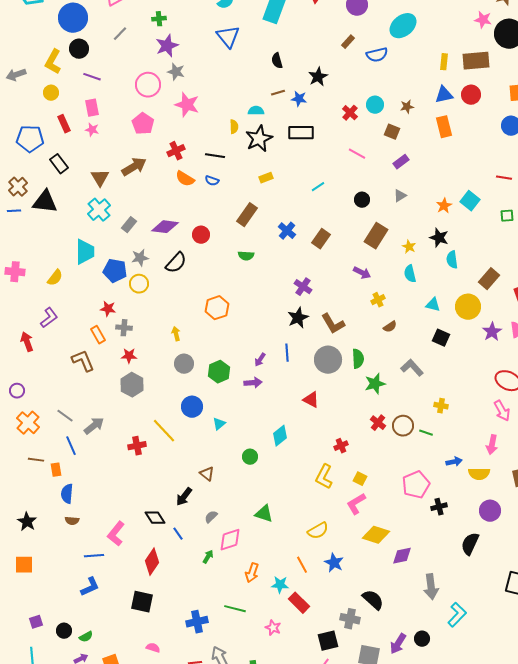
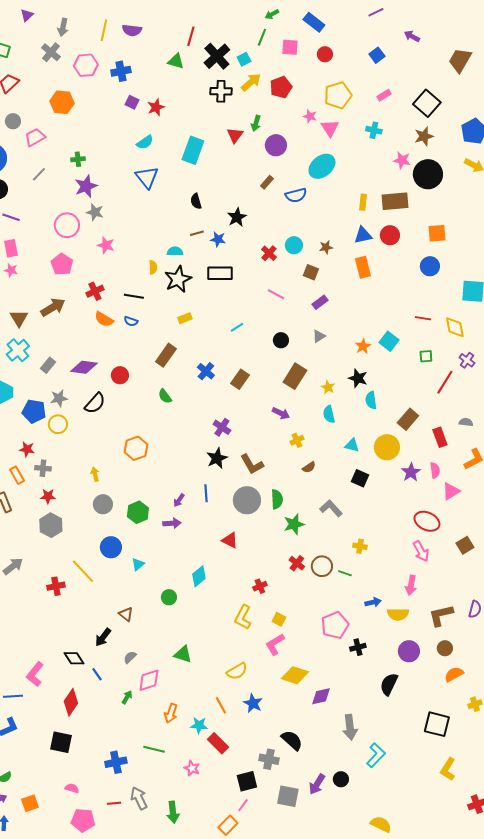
pink star: (187, 105) -> (106, 245), size x0.7
green semicircle: (246, 256) -> (165, 396), turned 49

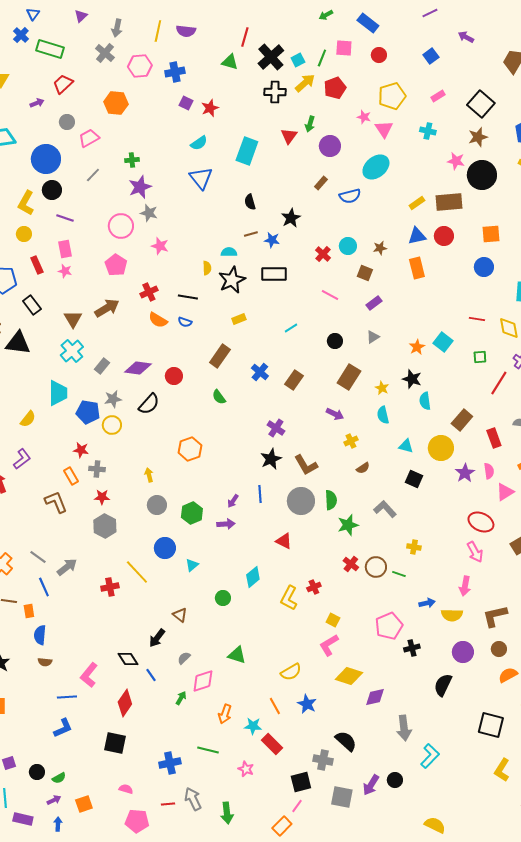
green line: (262, 37) -> (322, 58), moved
yellow rectangle: (363, 202) -> (417, 203), turned 49
yellow L-shape: (243, 617) -> (289, 598), moved

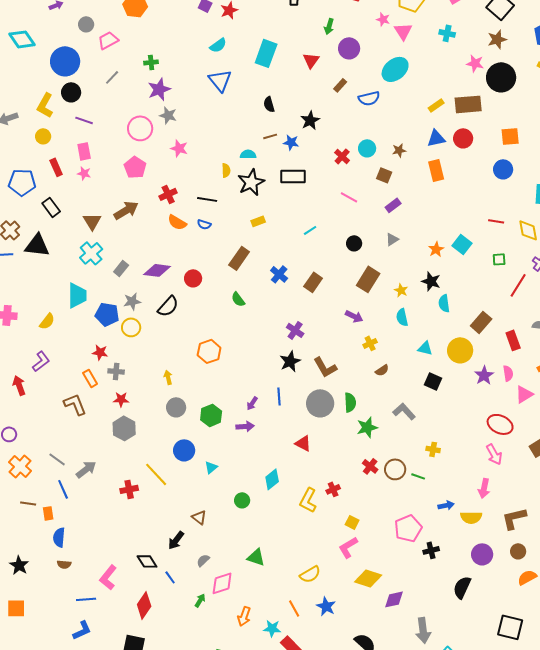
red triangle: (289, 136) -> (311, 60), moved

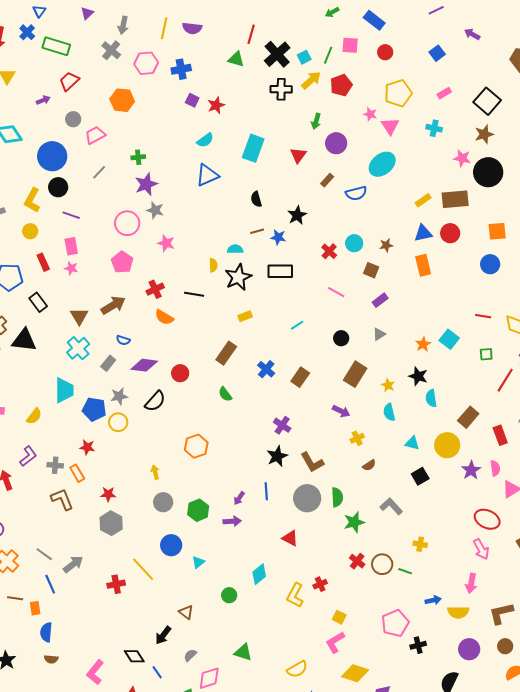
blue triangle: (220, 80) -> (207, 175), turned 45
blue semicircle: (204, 224) -> (123, 340), moved
gray cross: (116, 371) -> (55, 465), moved
black square: (433, 381) -> (420, 476), turned 36

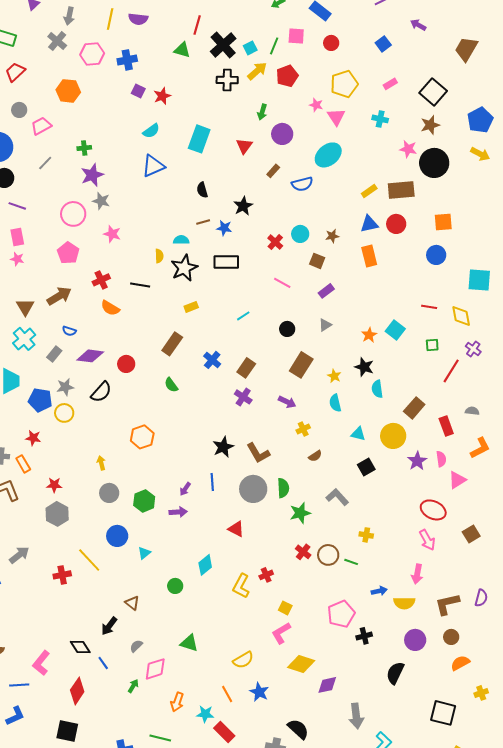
purple cross: (282, 425) -> (243, 397), moved

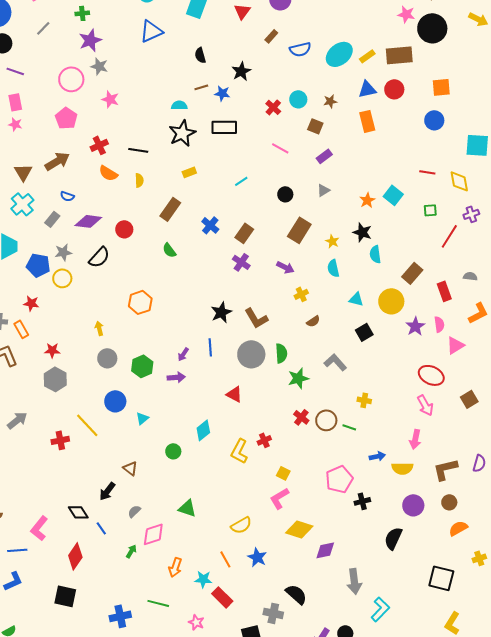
cyan ellipse: (328, 155) -> (339, 54), moved
yellow semicircle: (159, 256) -> (139, 180), moved
purple cross: (473, 349) -> (471, 214), turned 35

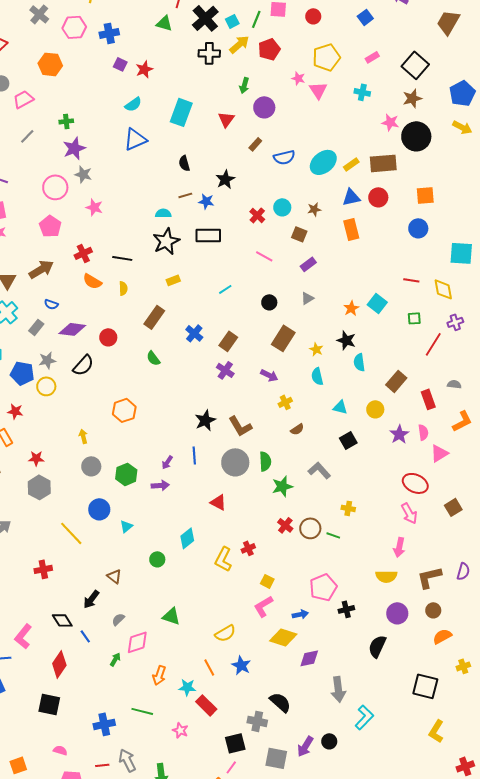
yellow circle: (391, 301) -> (375, 409), size x0.7
red cross: (60, 440) -> (43, 569), moved
blue arrow: (377, 456) -> (300, 614), moved

